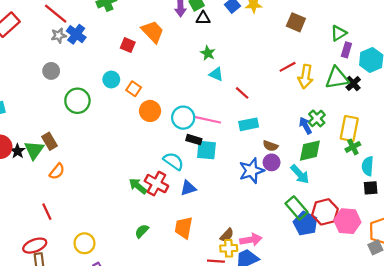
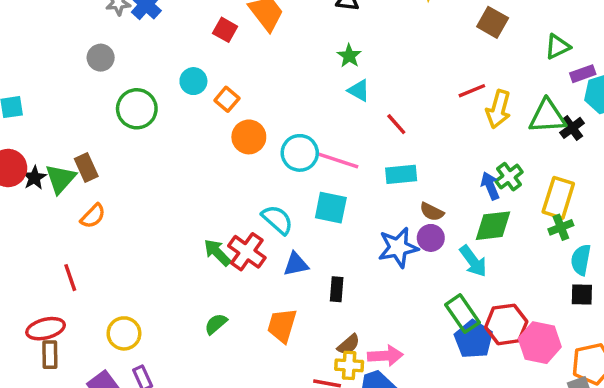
purple rectangle: (346, 50) -> (583, 74), moved, turned 48
black rectangle: (194, 140) -> (337, 289), moved, turned 72

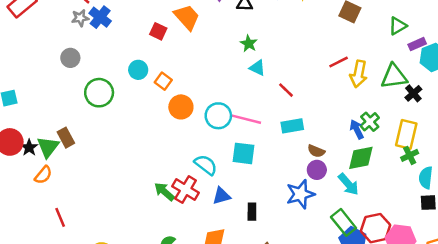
black cross: (572, 128) -> (413, 93), moved
orange semicircle: (93, 216) -> (43, 175), moved
blue star: (398, 248) -> (300, 194), moved

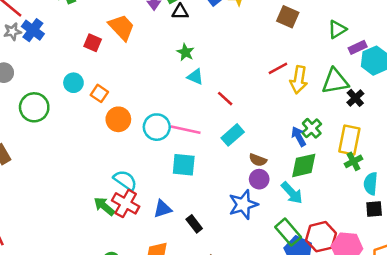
cyan rectangle: (292, 126) -> (233, 135), turned -30
cyan semicircle: (206, 165) -> (125, 180), moved
black rectangle: (252, 212) -> (194, 224), turned -36

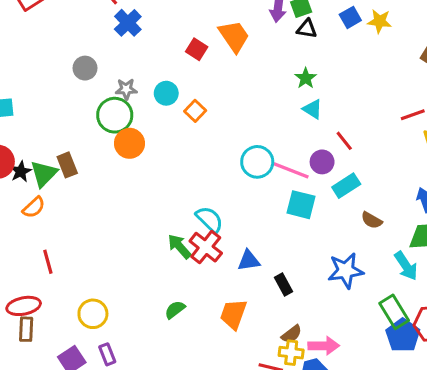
gray star: (12, 32) -> (126, 89), moved
orange circle: (118, 119) -> (129, 143), moved
cyan square: (184, 165) -> (301, 205), moved
purple circle: (259, 179) -> (322, 162), moved

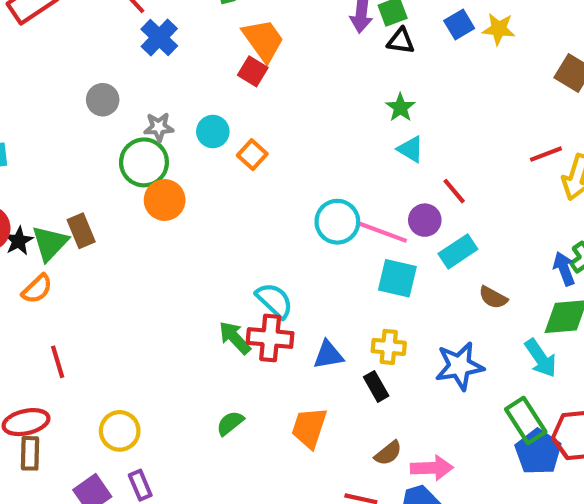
orange trapezoid: (234, 36) -> (263, 40), moved
red cross: (206, 247) -> (270, 338), turned -32
yellow cross: (291, 353) -> (389, 347), moved

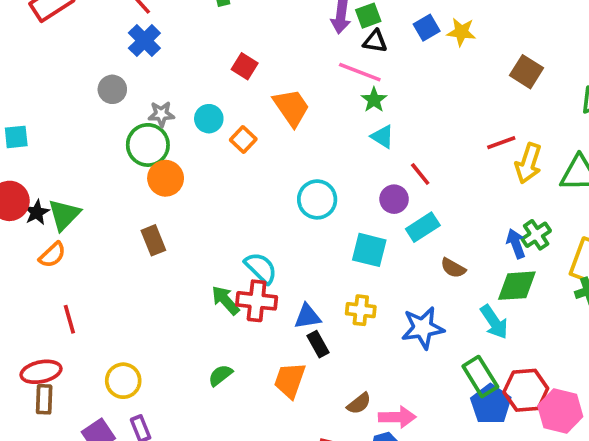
blue cross: (159, 38) -> (144, 41), moved
orange trapezoid: (263, 40) -> (291, 107), moved
brown rectangle: (81, 231) -> (153, 240), moved
pink line: (383, 232) -> (360, 72), moved
black rectangle: (376, 386) -> (318, 344), moved

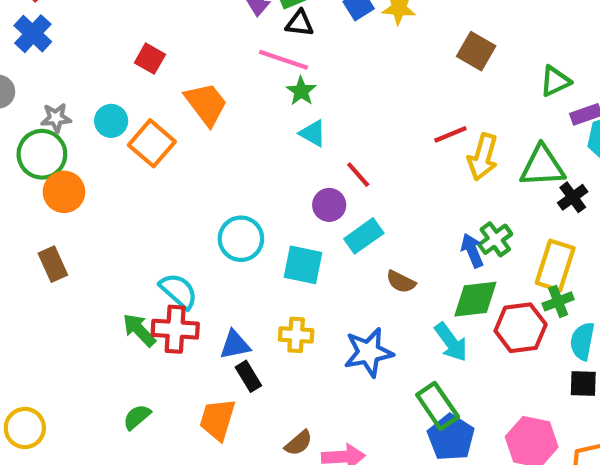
orange square: (243, 139) -> (152, 143), size x1.5
cyan circle: (317, 199) -> (241, 239), moved
red hexagon: (526, 390) -> (521, 328), moved

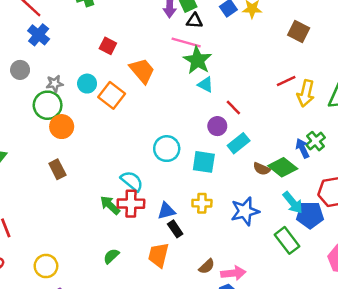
green star: (301, 91) -> (197, 60), size x1.6
green diamond: (475, 299) -> (283, 167), moved, turned 48
blue pentagon: (451, 437) -> (310, 215), moved, turned -30

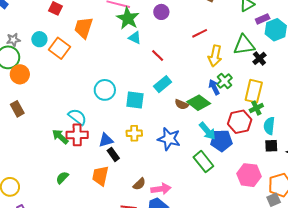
orange trapezoid: (142, 71) -> (84, 28), turned -120
yellow arrow: (306, 93) -> (215, 56), moved
purple circle: (217, 126) -> (161, 12), moved
blue star: (245, 211) -> (169, 139), turned 30

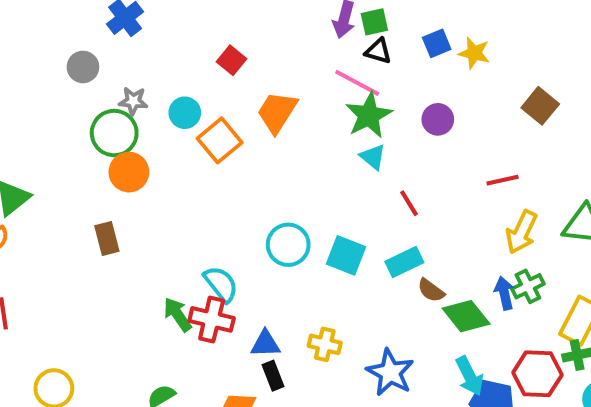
cyan square: (135, 100) -> (346, 255), moved
brown semicircle: (182, 104) -> (431, 290), moved

